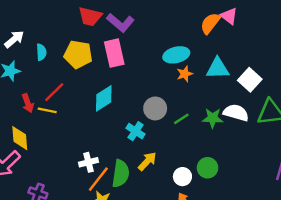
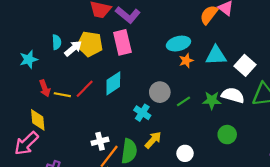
white arrow: (14, 39) -> (73, 48), moved
red line: (54, 92) -> (85, 89), moved
green circle: (208, 168) -> (227, 135), moved

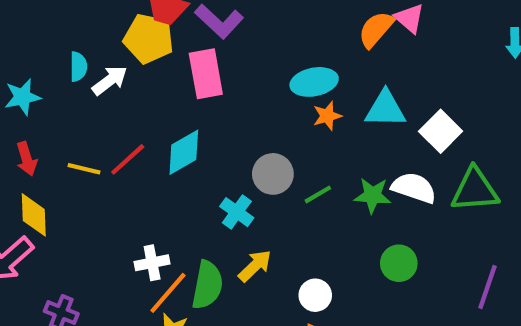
yellow pentagon: (90, 44) -> (149, 39), moved
red arrow: (45, 88) -> (27, 159), moved

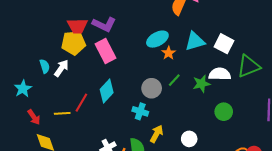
green line: (318, 194) -> (174, 80), moved

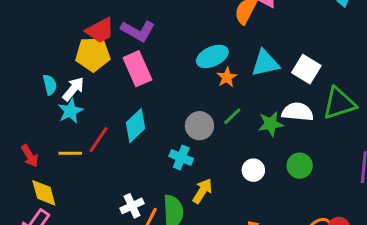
red trapezoid: (77, 26) -> (100, 30), turned -30
cyan star: (23, 89) -> (70, 111), moved
white circle: (189, 139) -> (253, 170), moved

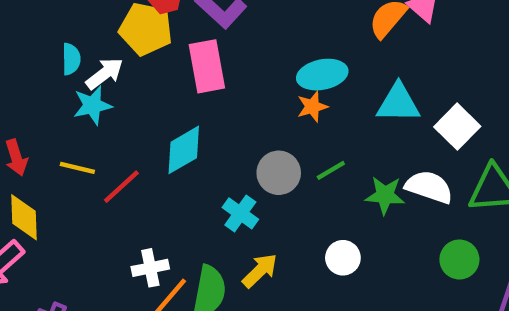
orange star: (227, 77) -> (312, 107), moved
red line: (99, 140) -> (121, 187), moved
green circle: (300, 166) -> (459, 259), moved

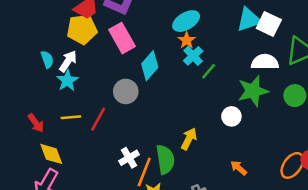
cyan triangle: (398, 103) -> (249, 20), moved
cyan diamond: (184, 150) -> (150, 66), moved
gray circle: (279, 173) -> (126, 91), moved
green star: (385, 195) -> (253, 91), moved, size x1.4
cyan cross: (240, 213) -> (193, 56), moved, turned 30

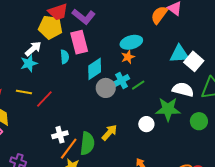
cyan cross: (193, 56) -> (122, 80), moved
cyan semicircle: (47, 59) -> (65, 57), moved
gray circle: (126, 91) -> (106, 88), moved

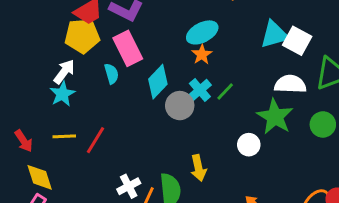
green star: (168, 109) -> (275, 117), turned -30
yellow arrow: (109, 133) -> (199, 168), turned 138

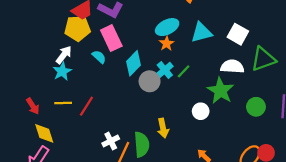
cyan triangle: (274, 35) -> (202, 32), moved
cyan semicircle: (111, 74) -> (99, 57), turned -32
green circle: (323, 124) -> (256, 107), moved

